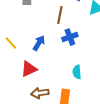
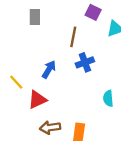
yellow line: (11, 43) -> (16, 82), moved
cyan semicircle: (77, 72) -> (108, 98), moved

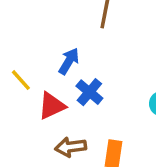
blue cross: (85, 62) -> (89, 92), moved, turned -30

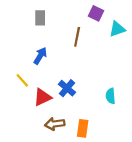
blue arrow: (69, 61) -> (40, 56), moved

